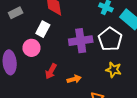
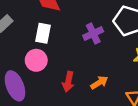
purple cross: (81, 41) -> (93, 33), size x0.7

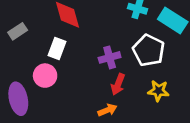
red arrow: (68, 82) -> (118, 84), moved

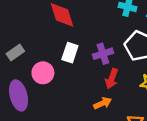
gray rectangle: (18, 31) -> (15, 52), moved
white rectangle: (57, 48) -> (70, 53), moved

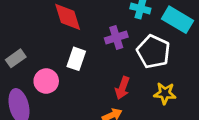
purple cross: (103, 54) -> (116, 38), moved

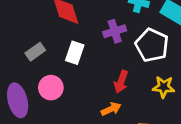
gray rectangle: (16, 58) -> (35, 52), moved
pink circle: (46, 81) -> (51, 88), moved

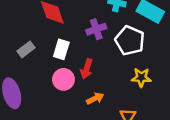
red arrow: (121, 82) -> (87, 69), moved
pink circle: (51, 88) -> (63, 79), moved

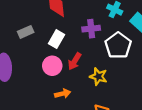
yellow star: (141, 77) -> (98, 76), moved
orange arrow: (95, 98) -> (63, 94), moved

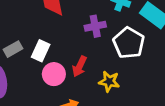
gray rectangle: (26, 32) -> (13, 49), moved
white rectangle: (56, 39) -> (41, 51), moved

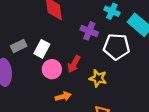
purple cross: (95, 26) -> (89, 31), turned 30
white pentagon: (129, 43) -> (117, 47), turned -30

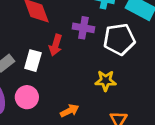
red arrow: (74, 64) -> (56, 45), moved
pink circle: (52, 69) -> (27, 97), moved

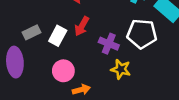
purple cross: (83, 28) -> (109, 44), moved
pink circle: (27, 97) -> (63, 71), moved

